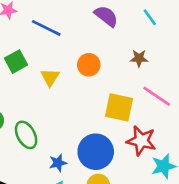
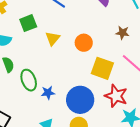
orange circle: (89, 65) -> (84, 43), moved
blue star: (58, 163) -> (48, 93), moved

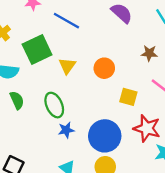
green square: (28, 23) -> (37, 50), size x1.4
yellow square: (102, 68) -> (128, 97), size x0.7
green ellipse: (29, 80) -> (54, 105), moved

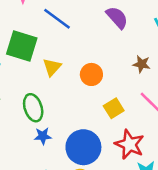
green square: (37, 50) -> (22, 46), turned 36
yellow square: (128, 97) -> (114, 108), turned 36

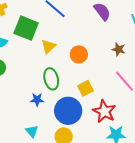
green ellipse: (33, 108) -> (51, 79), moved
yellow square: (114, 108) -> (85, 88), moved

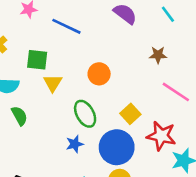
green square: (26, 28) -> (37, 60), size x0.7
yellow triangle: (48, 46) -> (53, 83), moved
orange circle: (79, 54) -> (99, 74), moved

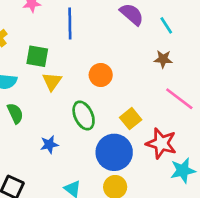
cyan line: (168, 14) -> (166, 25), moved
blue line: (66, 26) -> (70, 23), turned 60
blue star: (75, 144) -> (49, 144), moved

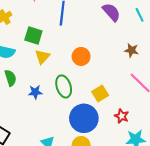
cyan line: (166, 25) -> (140, 15), moved
red star: (161, 143) -> (122, 116), size x0.6
blue star: (49, 144) -> (35, 92), moved

